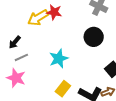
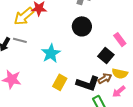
gray line: (21, 57) -> (20, 40), moved, turned 48

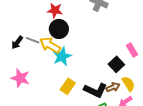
yellow arrow: (24, 16) -> (50, 45), moved, turned 65
black circle: (82, 26) -> (59, 29), moved
yellow semicircle: (120, 74) -> (128, 84), turned -140

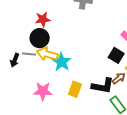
black circle: (59, 29) -> (40, 38), moved
pink star: (20, 78) -> (43, 91), moved

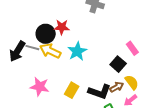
red star: (43, 19) -> (62, 27), moved
black arrow: (15, 60) -> (17, 51), size x1.5
cyan star: (62, 62) -> (77, 51), moved

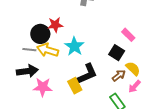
black arrow: (17, 51) -> (27, 71), moved, turned -120
yellow rectangle: (72, 90) -> (75, 86), turned -49
black L-shape: (100, 92) -> (87, 74), moved, turned -35

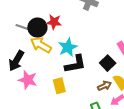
gray line: (29, 50) -> (22, 27), moved
black arrow: (27, 71) -> (16, 61), turned 115
black L-shape: (87, 74) -> (75, 64), moved

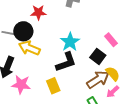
red star: (54, 22) -> (38, 12), moved
cyan star: (68, 47) -> (70, 42), moved
brown arrow: (104, 86) -> (98, 79), size x1.6

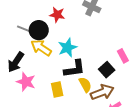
cyan star: (70, 42) -> (67, 48), moved
yellow semicircle: (113, 74) -> (85, 85), moved

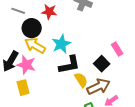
gray line: (24, 29) -> (18, 11), moved
pink star: (26, 82) -> (26, 65), moved
yellow rectangle: (57, 89) -> (23, 88), moved

